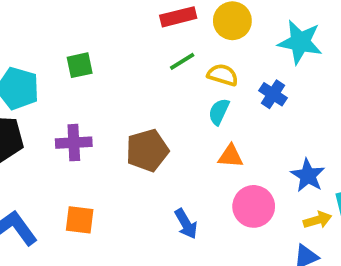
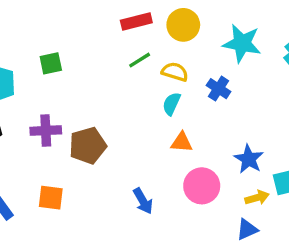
brown pentagon: (147, 150) -> (88, 146), moved

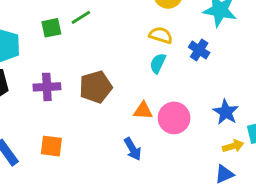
green line: (140, 60) -> (81, 17), moved
orange triangle: (182, 142) -> (143, 111), moved
brown pentagon: (88, 146) -> (96, 87), moved
pink circle: (202, 186) -> (174, 118), moved

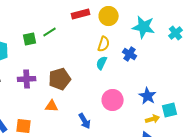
yellow semicircle: (161, 35) -> (104, 44), turned 91
orange triangle: (143, 111) -> (52, 106), moved
orange square: (51, 146) -> (24, 126), moved

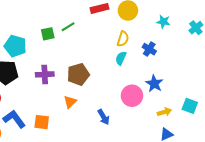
cyan star: (144, 27) -> (163, 22), size x0.6
blue star: (148, 96) -> (154, 84), moved
orange triangle: (52, 106) -> (70, 102), turned -48
cyan square: (170, 110) -> (190, 106), turned 35
yellow arrow: (153, 119) -> (164, 112), moved

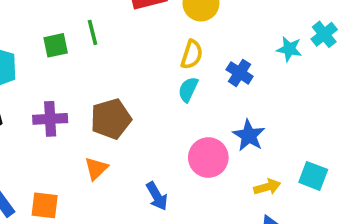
cyan star: (163, 22) -> (289, 49), moved
green line: (68, 27) -> (92, 32), turned -72

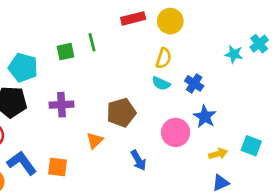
blue cross: (240, 73) -> (194, 83), moved
cyan semicircle: (188, 89) -> (161, 83), turned -90
brown pentagon: (111, 119) -> (121, 113), moved

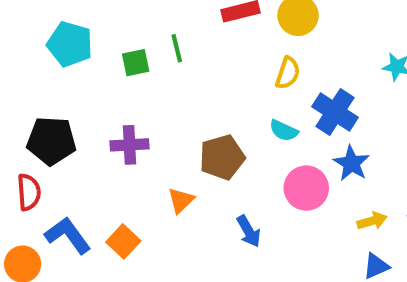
cyan pentagon: (23, 67) -> (70, 44), moved
cyan semicircle: (161, 83) -> (284, 130), moved
blue cross: (194, 83) -> (335, 112), size x1.5
orange square: (58, 167) -> (123, 241), turned 36

